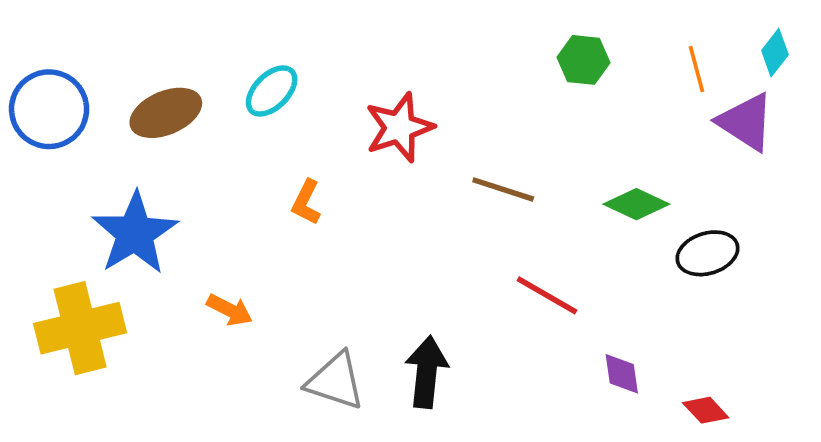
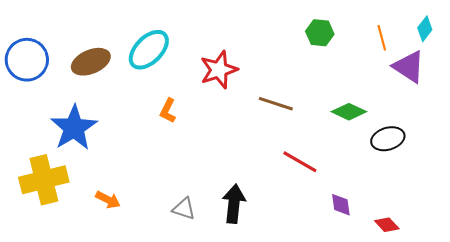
cyan ellipse: (272, 91) -> (149, 50), size x1.4
orange arrow: (230, 310) -> (108, 200), moved
gray triangle: (335, 381) -> (184, 209), size x0.7

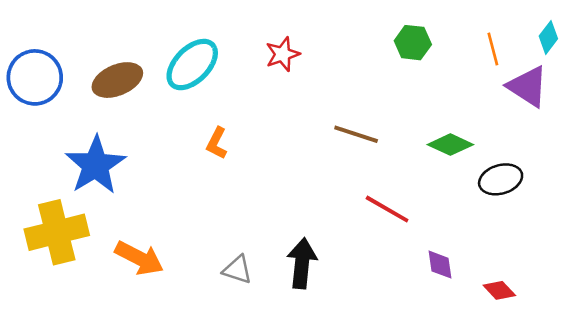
red star: (219, 70) -> (283, 54), moved, size x0.7
orange arrow: (108, 200) -> (139, 258), size x1.5

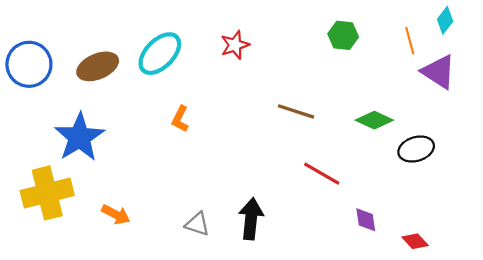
cyan diamond: (548, 37) -> (445, 20), moved
orange arrow: (139, 258) -> (116, 214), size x0.7

